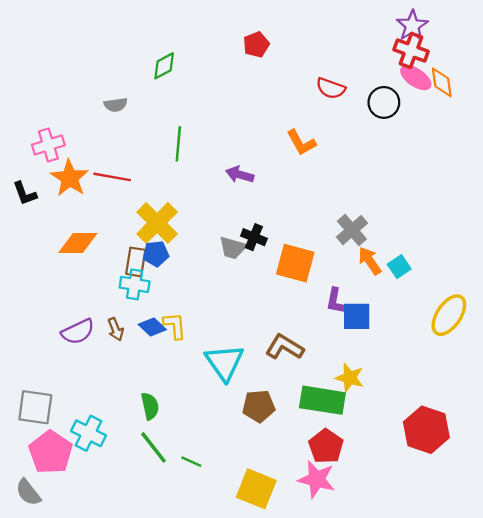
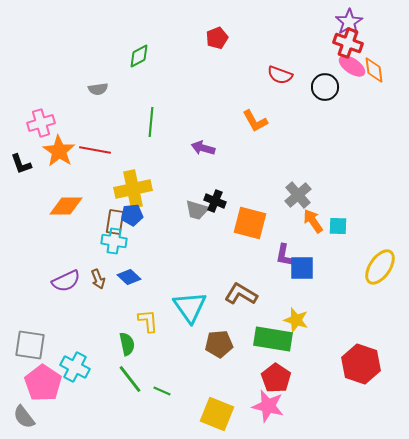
yellow cross: (157, 223) -> (133, 189), turned 33
cyan square: (399, 267) -> (338, 226), turned 36
yellow L-shape: (175, 326) -> (148, 321), moved

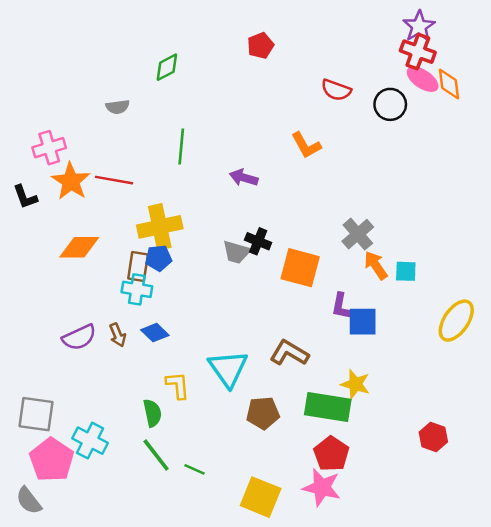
red hexagon: (361, 364) -> (433, 437), size x0.6

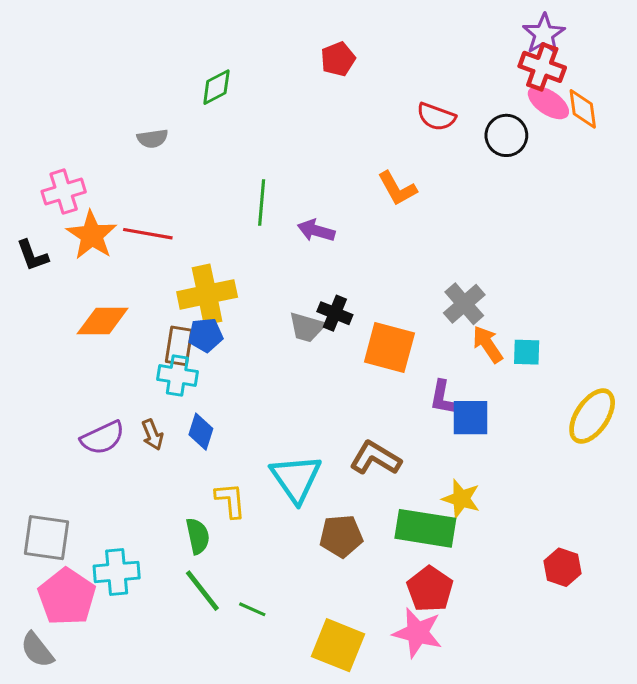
green line: (181, 146) -> (262, 202), moved
blue diamond: (155, 333) -> (201, 432), turned 64
cyan cross: (90, 441) -> (117, 572), turned -32

